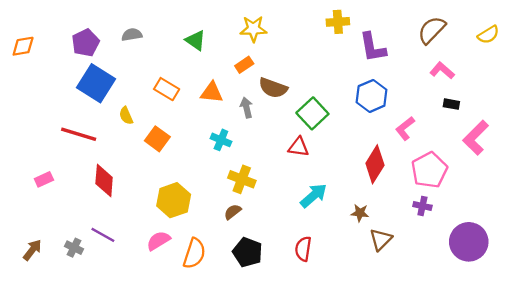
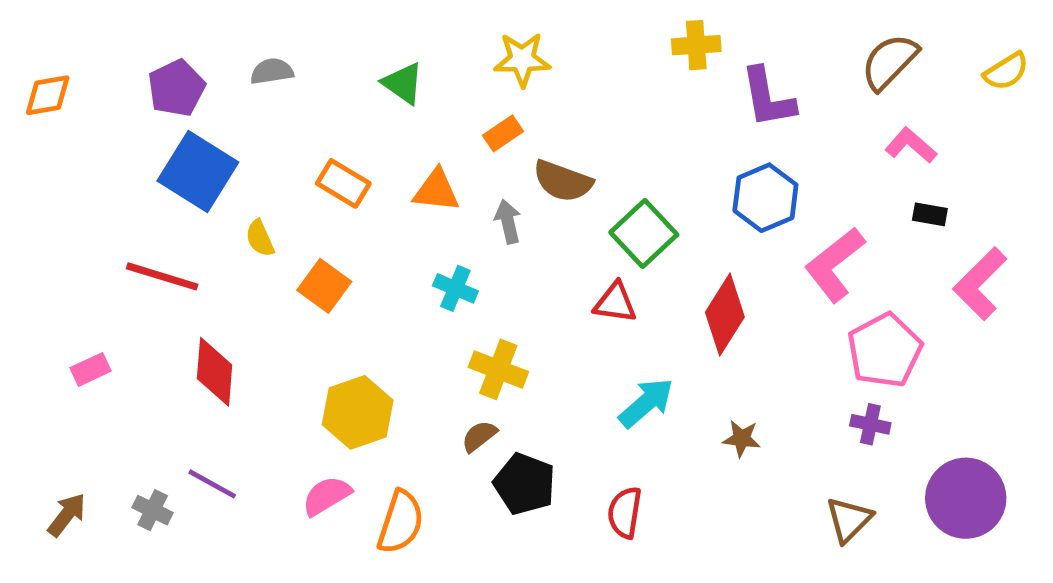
pink L-shape: (405, 128) -> (835, 265), size x1.5
red diamond: (375, 164) -> (725, 315), moved
brown triangle: (381, 240) -> (849, 520), moved
black pentagon: (248, 252) -> (525, 484), moved

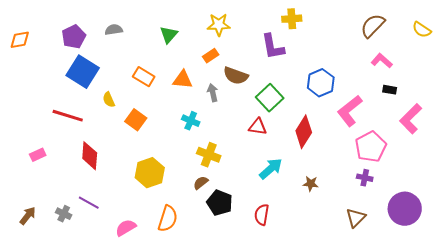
yellow semicircle: (1006, 71) -> (422, 30), turned 66
green triangle: (403, 83) -> (169, 35), turned 36
purple L-shape: (768, 98) -> (273, 47), moved
pink semicircle: (327, 496) -> (126, 228), moved

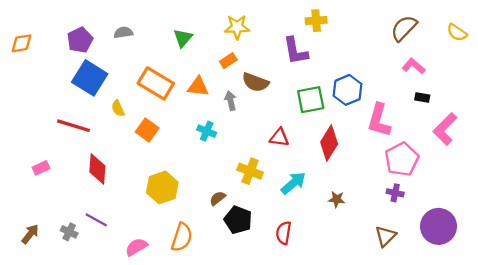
orange rectangle: (144, 77) -> (156, 83), size x1.5
green square: (270, 98) -> (311, 100), moved, turned 32
pink L-shape: (350, 111) -> (379, 120), turned -36
yellow cross: (209, 155) -> (250, 171), moved

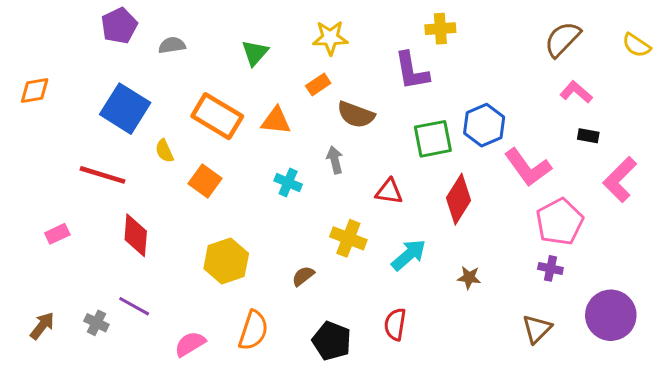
purple pentagon: (80, 40) -> (119, 26), moved
orange diamond: (21, 43) -> (35, 91), moved
gray arrow: (231, 101) -> (335, 160), moved
pink L-shape: (379, 120) -> (528, 167), turned -52
black pentagon: (238, 220) -> (332, 341), moved

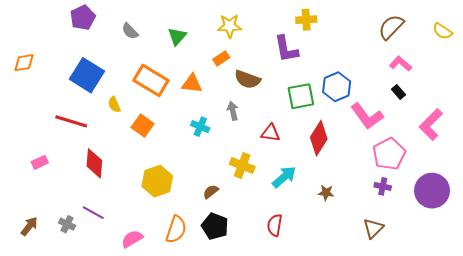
gray semicircle: (172, 45) -> (130, 31), moved, turned -126
black rectangle: (588, 136) -> (398, 92), moved, turned 40
purple circle: (611, 315) -> (432, 191), moved
black pentagon: (332, 341) -> (215, 226), moved

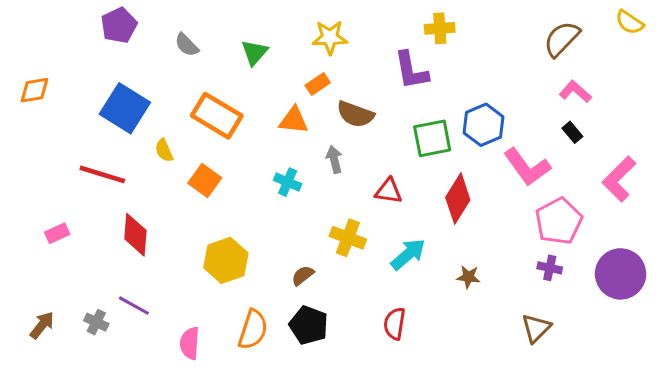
yellow semicircle: (443, 31) -> (630, 22), moved
orange triangle: (192, 84) -> (294, 120), moved
pink semicircle: (132, 239) -> (190, 343), turned -55

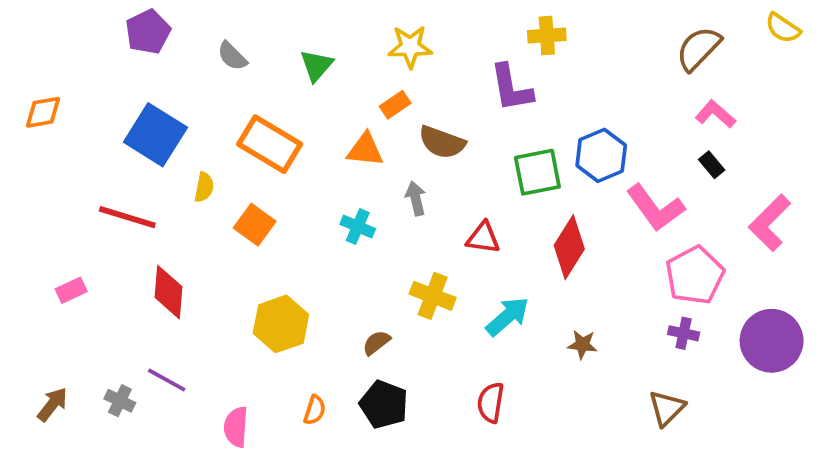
yellow semicircle: (164, 150) -> (204, 187), turned -145
orange semicircle: (253, 330) -> (315, 410), size x0.6

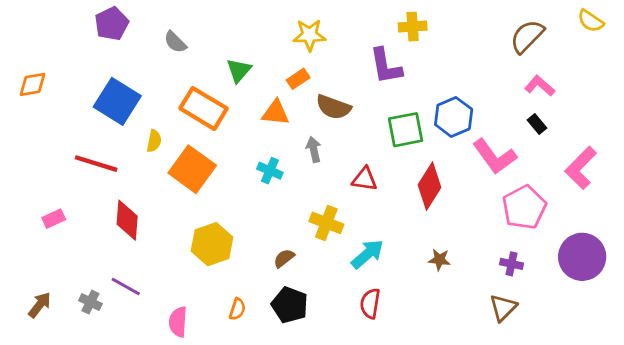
green triangle: (316, 65) -> (239, 70), moved
orange square: (255, 225) -> (192, 169), size x1.5
cyan arrow: (507, 316) -> (367, 254), moved
purple cross: (684, 333) -> (512, 264), moved

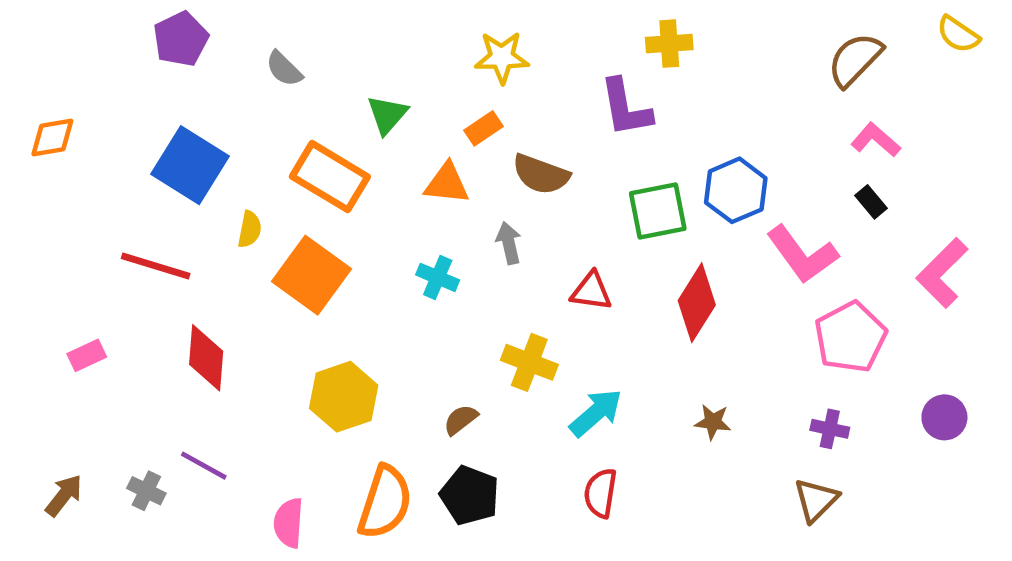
purple circle: (582, 257) -> (944, 417), size x0.6
orange semicircle: (237, 309) -> (385, 502), size x2.0

